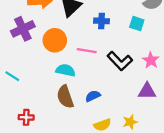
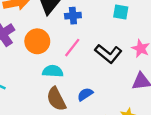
blue cross: (101, 21) -> (73, 16), moved
pink line: (87, 51) -> (72, 48), turned -54

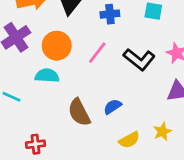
blue cross: (73, 16) -> (110, 14), moved
cyan semicircle: (53, 71) -> (47, 76), moved

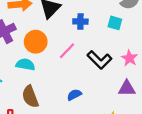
brown semicircle: (79, 112) -> (30, 97), moved

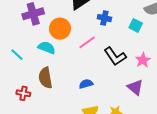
purple triangle: (127, 88) -> (135, 87), turned 30

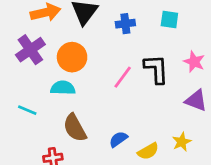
pink line: (87, 42) -> (123, 77), moved
black L-shape: (115, 56) -> (156, 69), turned -130
blue semicircle: (86, 84) -> (118, 139), moved

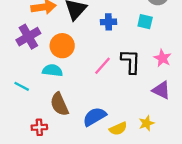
blue semicircle: (118, 139) -> (95, 117), size x1.5

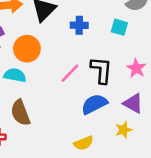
blue semicircle: (95, 117) -> (94, 104), moved
yellow star: (146, 123) -> (123, 130), moved

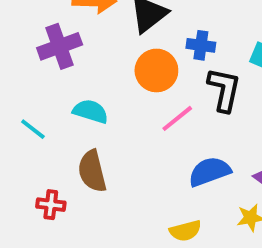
orange circle: (27, 49) -> (156, 70), moved
black L-shape: (101, 70) -> (224, 90), moved

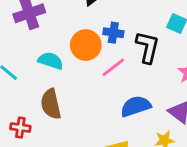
blue cross: (201, 45) -> (113, 33), moved
orange circle: (156, 70) -> (86, 45), moved

